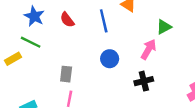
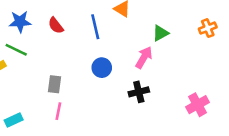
blue star: (34, 16) -> (20, 22), turned -30

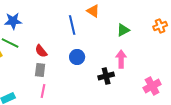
red semicircle: (56, 25) -> (41, 51), moved
pink arrow: (144, 57) -> (121, 59), moved, turned -30

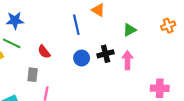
gray rectangle: (40, 70) -> (33, 75), moved
black cross: (106, 76) -> (106, 54), moved
pink cross: (152, 86) -> (160, 88), turned 30

